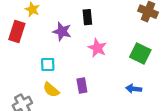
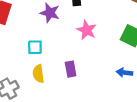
yellow semicircle: (51, 90) -> (38, 74), turned 42

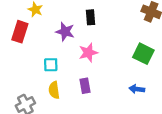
pink star: (87, 30) -> (88, 53), moved, turned 30

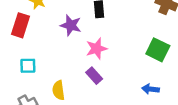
cyan square: (51, 65) -> (28, 66), moved
purple rectangle: (85, 86) -> (94, 76), moved, turned -32

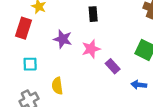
purple star: (71, 25) -> (63, 39), moved
purple rectangle: (94, 76) -> (113, 66), moved

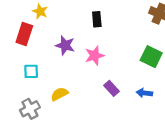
purple rectangle: (113, 66) -> (112, 88), moved
yellow semicircle: (57, 86) -> (59, 94), turned 70

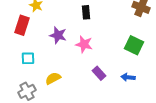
pink star: (95, 56) -> (84, 44), turned 30

